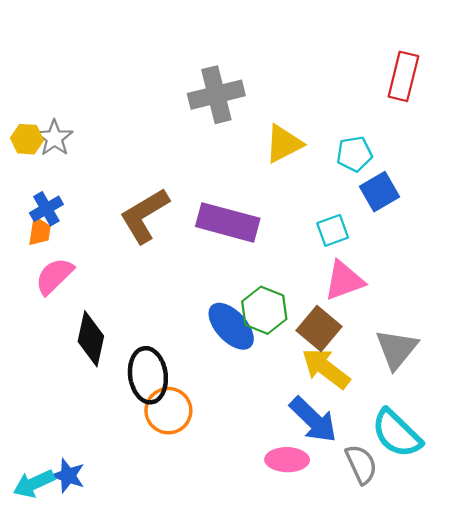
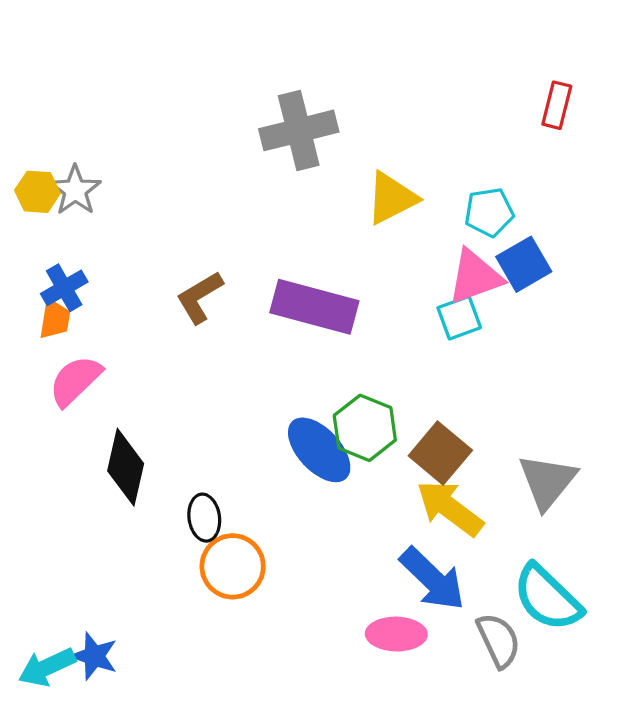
red rectangle: (403, 76) -> (557, 105), size x0.7
brown L-shape: (144, 216) -> (200, 297), size x0.7
pink triangle: (344, 281) -> (475, 277), moved
black ellipse: (148, 375) -> (204, 518), size x0.6

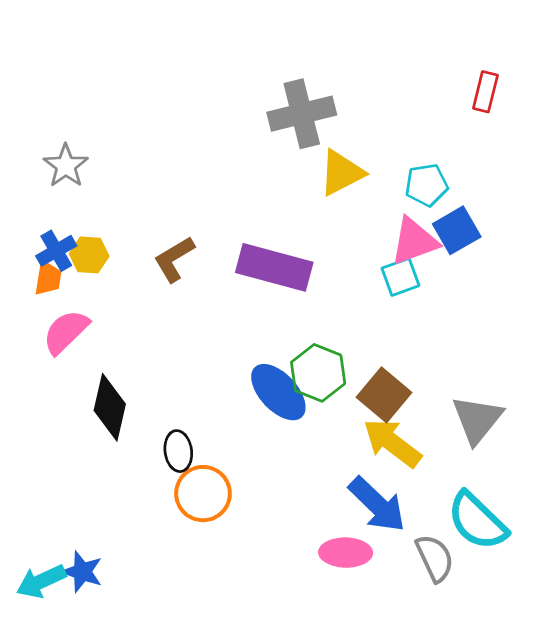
gray cross: (299, 130) -> (302, 114), moved
yellow hexagon: (37, 192) -> (89, 255), moved

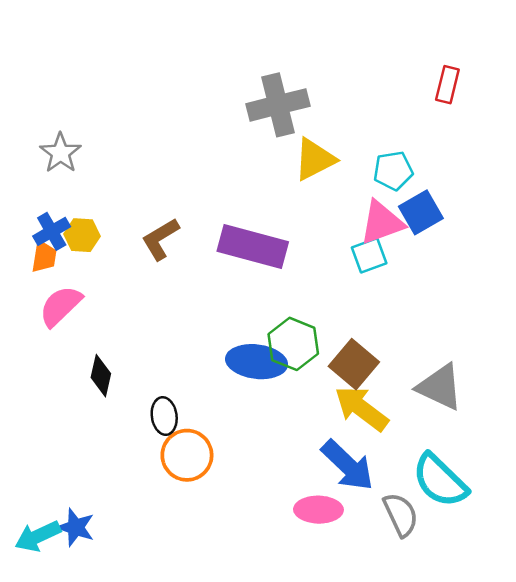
blue ellipse: (278, 392) -> (257, 362), turned -40
black diamond: (110, 407) -> (101, 376), size x0.7
gray triangle: (477, 420) -> (440, 387), turned -44

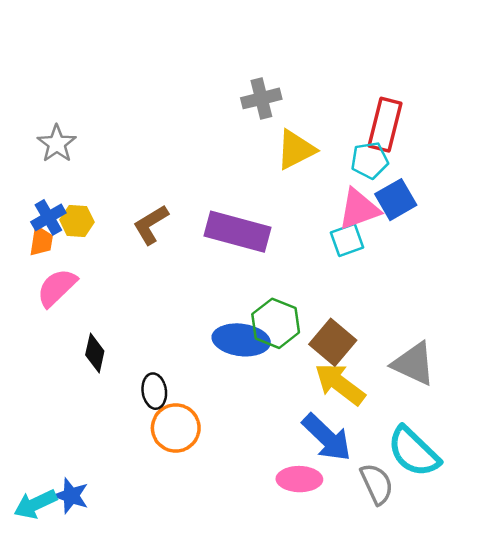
red rectangle: (447, 85) -> (385, 125), moved, size x1.5
gray cross: (278, 105) -> (261, 98), size x0.7

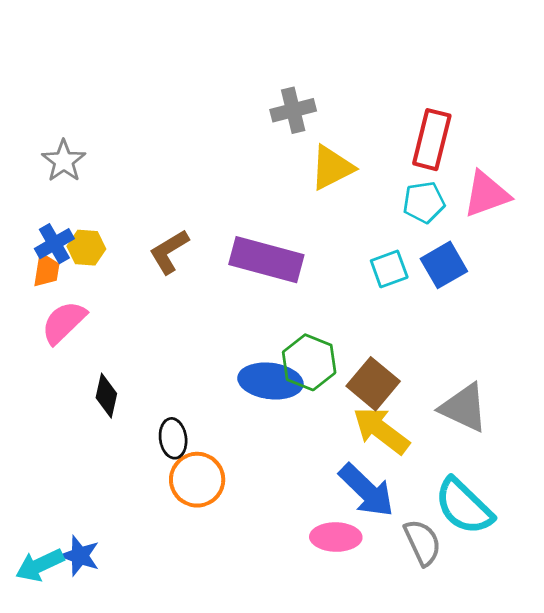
cyan pentagon: (370, 160) -> (424, 202), moved
blue square: (396, 200) -> (444, 265), moved
pink triangle: (359, 209) -> (486, 194), moved

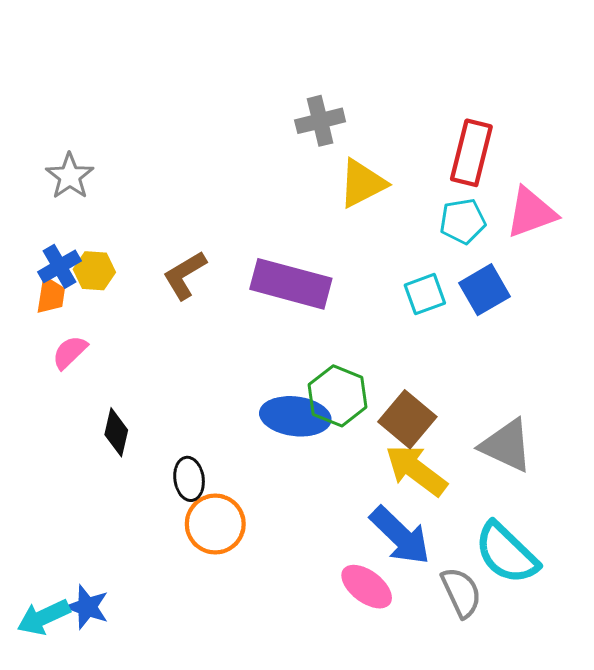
pink semicircle: (64, 322) -> (70, 352), size x0.7
pink ellipse: (336, 537) -> (367, 587), turned 36

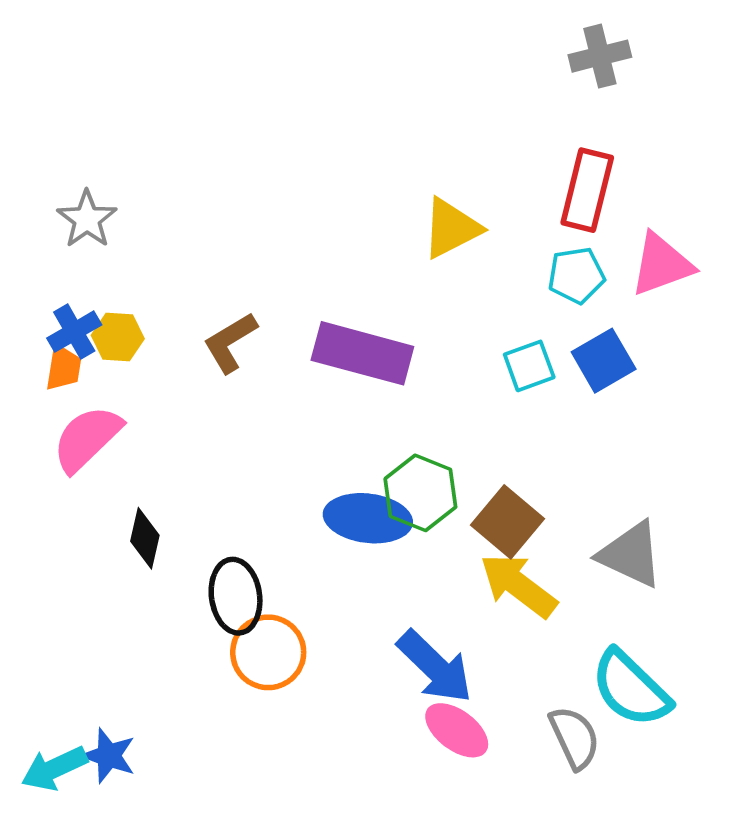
gray cross: (320, 121) -> (600, 56), moved
pink semicircle: (70, 352) -> (87, 438), size x1.6
black ellipse: (189, 479) -> (236, 596), size x1.4
blue arrow: (400, 536) -> (435, 667), moved

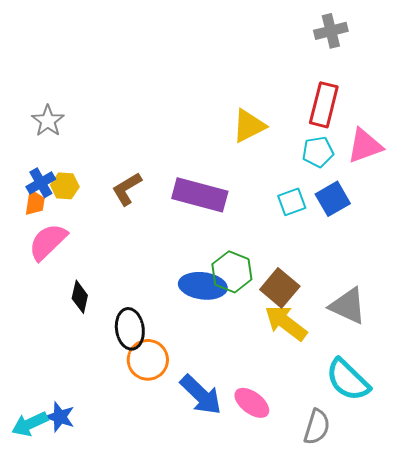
blue arrow: (435, 667) -> (201, 395), moved
gray semicircle: (575, 738) -> (317, 427), moved, turned 42

